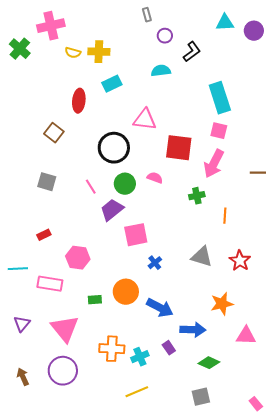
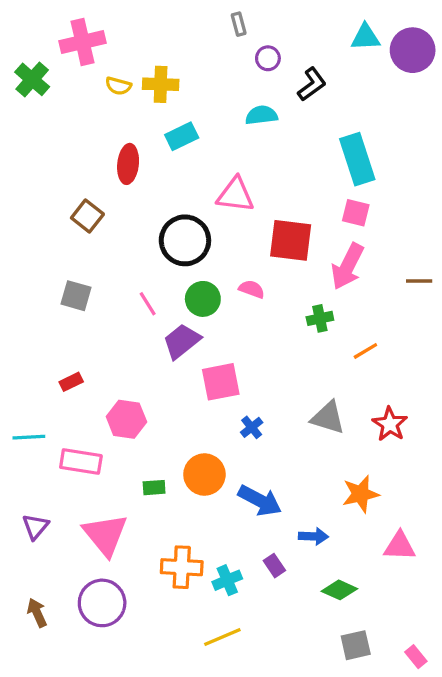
purple circle: (254, 31) -> (413, 50), size x1.4
orange line: (225, 216) -> (365, 351), turned 56
blue arrow: (193, 330) -> (313, 536), size x0.7
gray square: (201, 397) -> (356, 645), moved

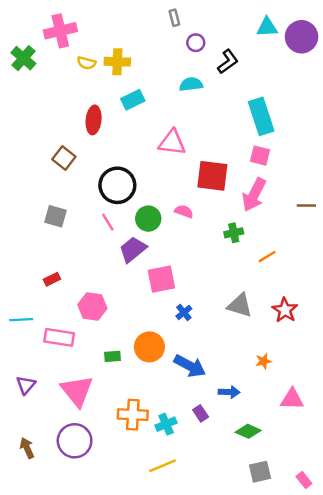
black circle: (185, 240) -> (117, 185), moved
orange star: (361, 494) -> (264, 361), size x0.6

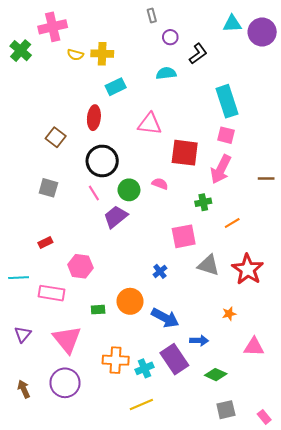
red ellipse: (94, 120) -> (94, 118), moved
pink square: (161, 279) -> (184, 236), moved
red star: (285, 310) -> (248, 269), size x1.4
purple rectangle: (201, 413) -> (174, 359), size x2.0

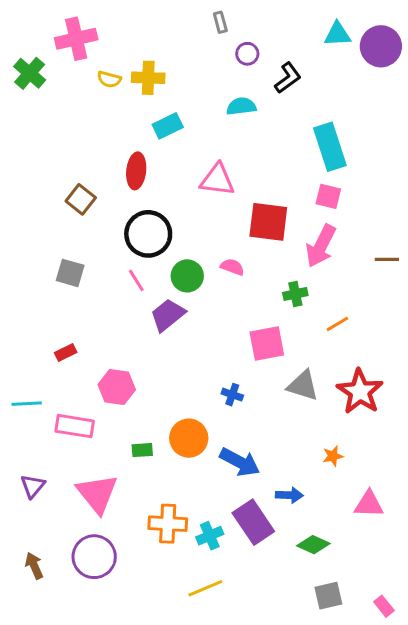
blue cross: (160, 271) -> (232, 395), turned -32

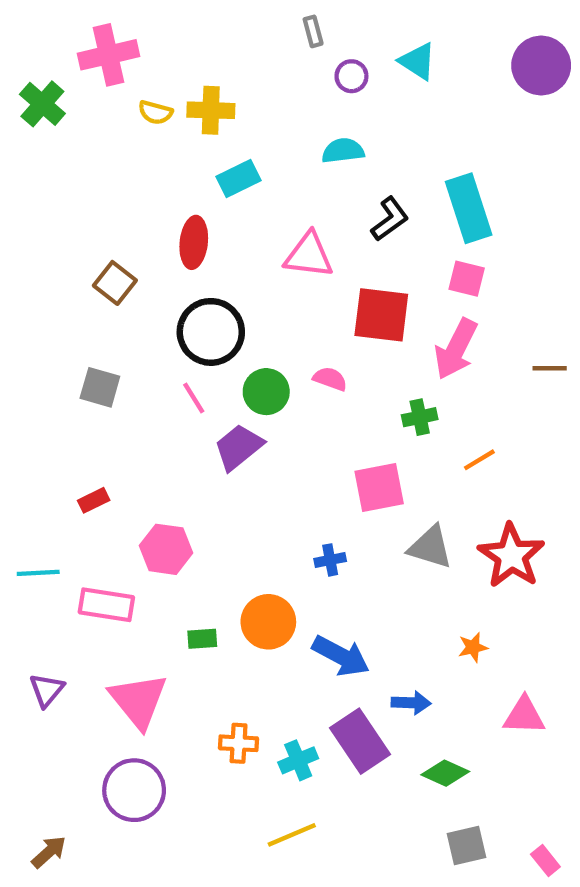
cyan triangle: (337, 34) -> (418, 61), moved, turned 36
black L-shape: (288, 78) -> (390, 219), moved
blue cross: (232, 395) -> (330, 560), turned -30
orange cross: (168, 524) -> (239, 743), size x0.7
brown arrow: (34, 566) -> (49, 852), moved, turned 72

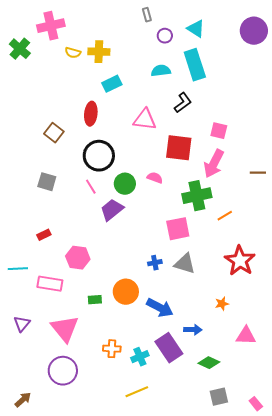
cyan rectangle: (469, 208) -> (195, 65), moved
green cross: (420, 417) -> (197, 196), size x1.8
gray triangle: (430, 547) -> (185, 264), moved

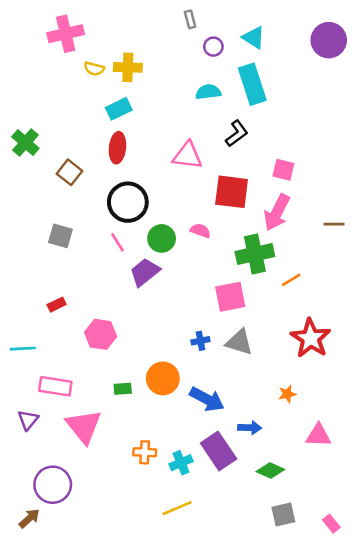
green cross: (20, 49) -> (25, 143), moved
cyan rectangle: (112, 84) -> (119, 109), moved
pink rectangle: (50, 284) -> (55, 386), moved
purple circle: (63, 371) -> (53, 485), moved

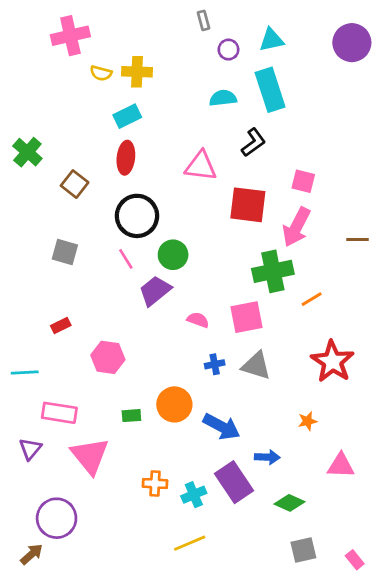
cyan triangle: (254, 38) -> (271, 40), turned -45
pink semicircle: (200, 231) -> (198, 320), moved

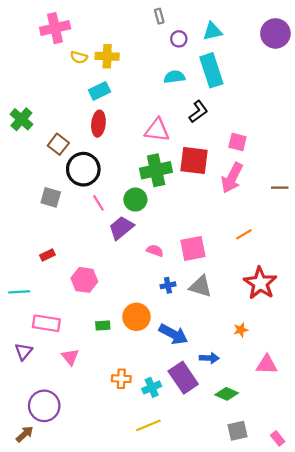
black circle: (137, 216) -> (83, 169), moved
green cross: (273, 271) -> (156, 170), moved
pink triangle: (90, 456) -> (70, 357), size x0.6

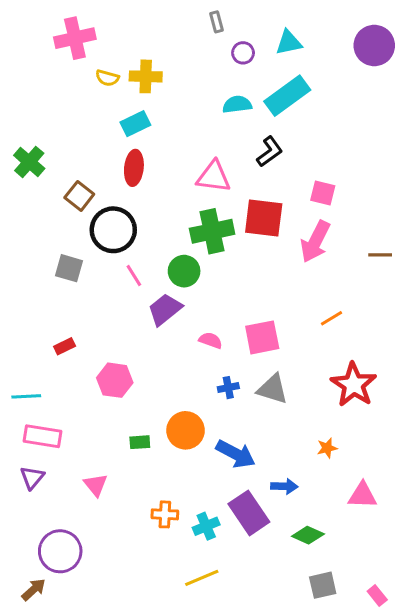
cyan rectangle: (211, 70) -> (287, 96), turned 72
pink rectangle: (46, 323) -> (42, 436), moved

